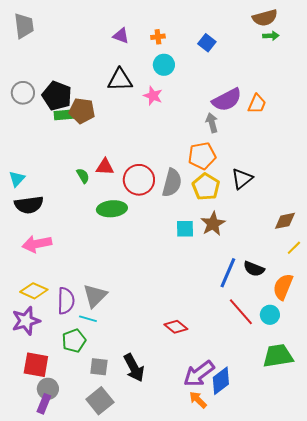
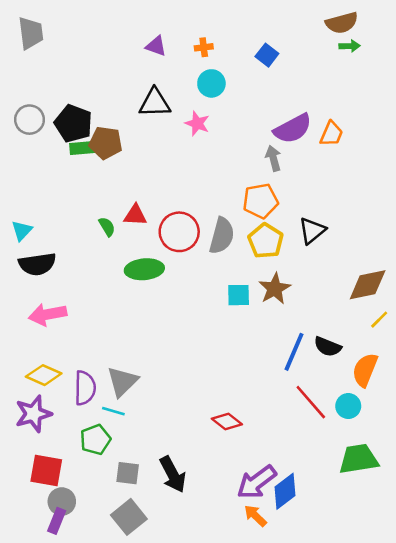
brown diamond: (285, 221) -> (368, 285), size x1.4

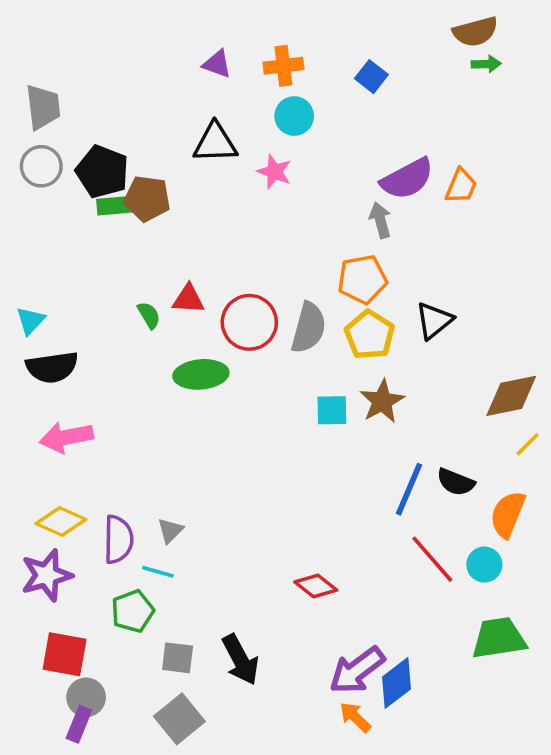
gray trapezoid: (31, 33) -> (43, 107), moved
orange cross: (204, 47) -> (283, 66), size x1.5
gray triangle: (122, 382) -> (170, 530), size x0.6

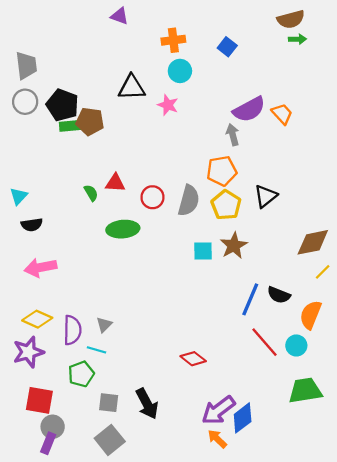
purple triangle: (217, 64) -> (120, 16), moved
orange trapezoid: (461, 186) -> (282, 114), turned -65
red circle: (249, 322) -> (152, 197), size x0.7
black semicircle: (52, 367) -> (32, 225), size x0.7

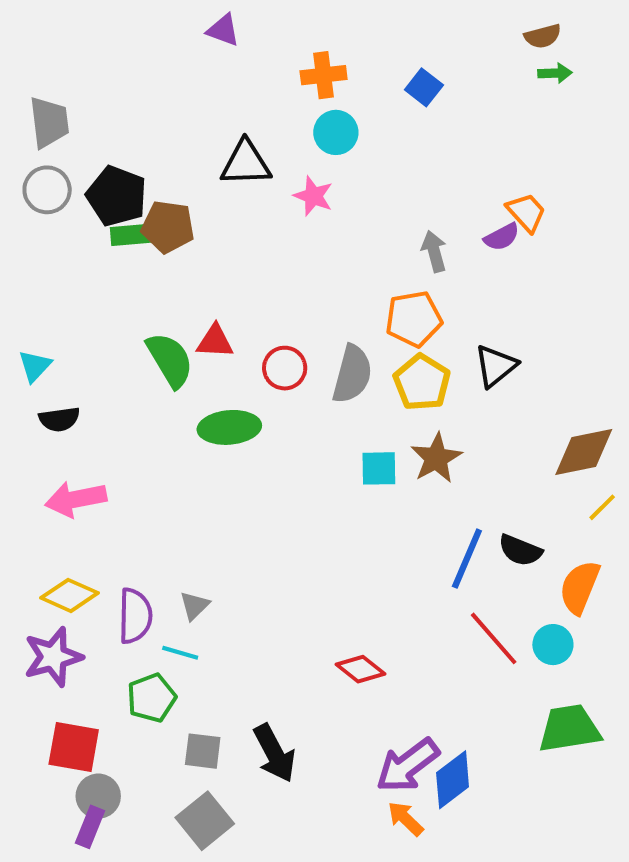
brown semicircle: (291, 19) -> (543, 36), size x0.7
purple semicircle: (249, 109) -> (502, 237), moved, size x0.6
green semicircle: (91, 193) -> (170, 360), size x1.8

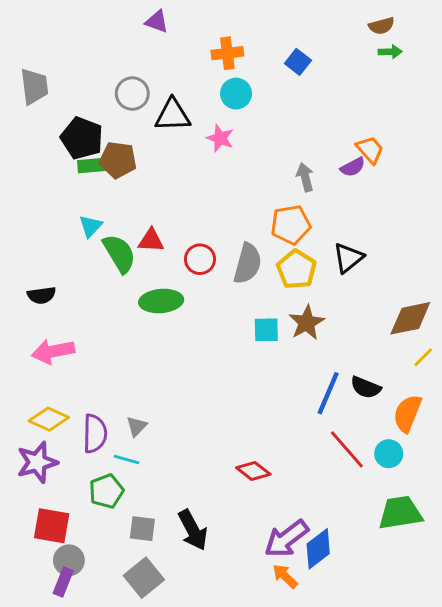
gray circle: (47, 190) -> (132, 94), moved
cyan triangle: (35, 366) -> (91, 226), moved

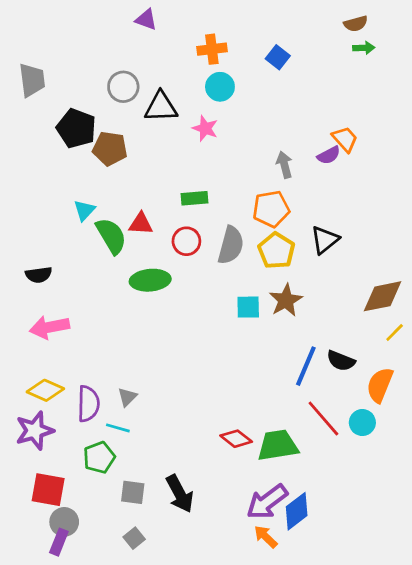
green rectangle: (92, 166) -> (194, 198), moved
green trapezoid: (400, 513) -> (278, 445), moved
gray square: (144, 578) -> (134, 538), size x0.6

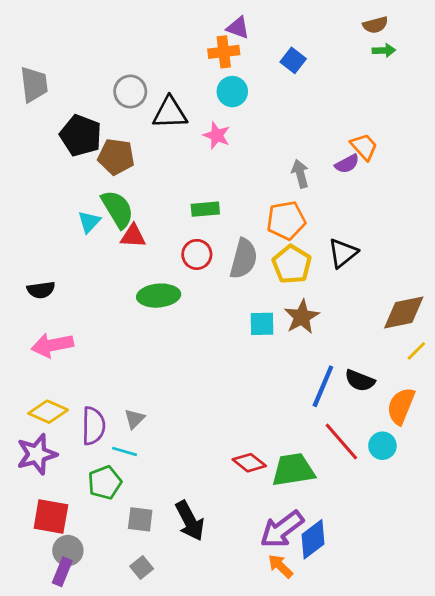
purple triangle: (146, 20) -> (238, 28), moved
red triangle: (141, 224) -> (133, 236), moved
green semicircle: (111, 236) -> (118, 209), moved

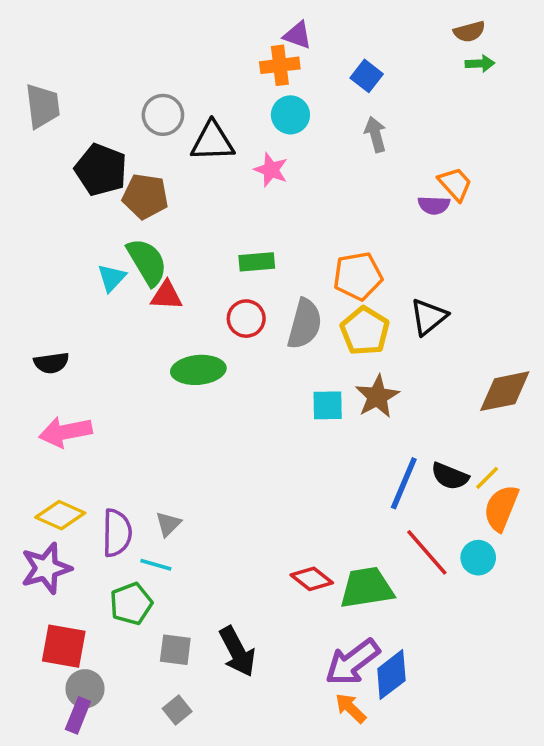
purple semicircle: (347, 164) -> (434, 205), turned 30
gray arrow: (300, 174) -> (375, 134), moved
yellow line: (416, 351) -> (487, 478), moved

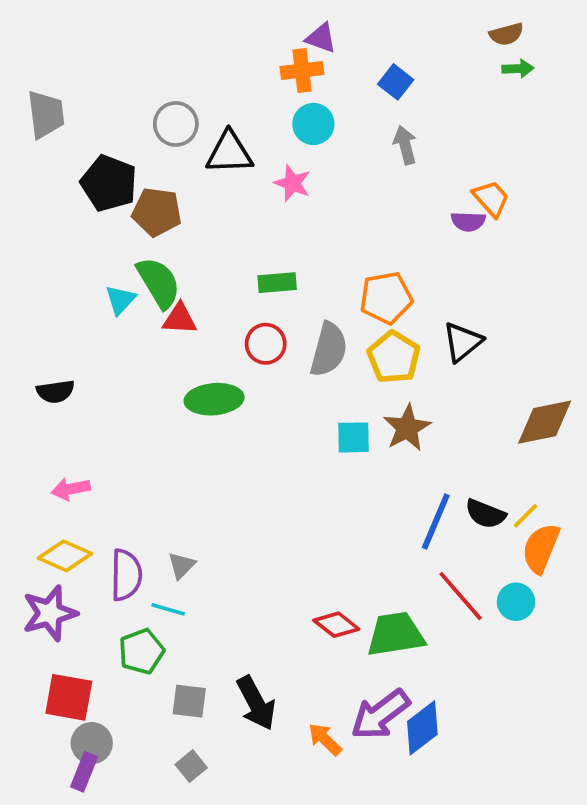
pink arrow: (66, 432) -> (71, 489), moved, size x0.7
orange arrow: (351, 708) -> (325, 739), moved

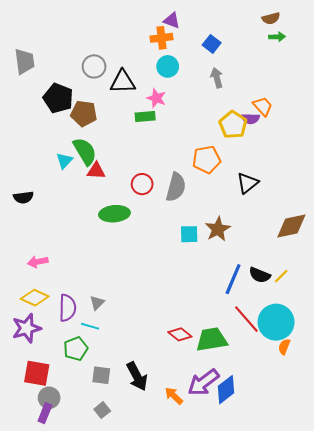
green rectangle: (277, 283) -> (145, 117), moved
yellow pentagon: (394, 357) -> (233, 125), moved
black semicircle: (55, 392) -> (23, 197), moved
orange semicircle: (541, 548) -> (284, 347), moved, size x0.6
cyan circle: (516, 602) -> (276, 322), size x1.8

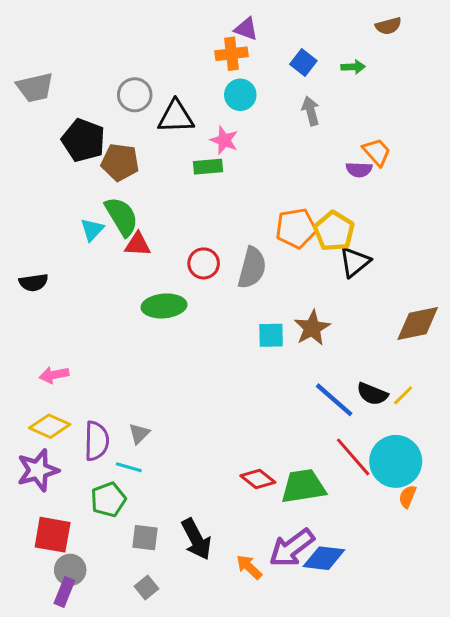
green arrow: (277, 37) -> (353, 67), moved
gray trapezoid: (24, 61) -> (35, 87), turned 84
yellow pentagon: (233, 125) -> (334, 231), moved
blue line: (233, 279) -> (334, 400), turned -72
blue diamond: (226, 390) -> (324, 558), turned 44

